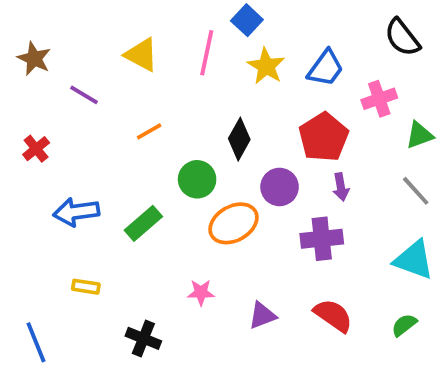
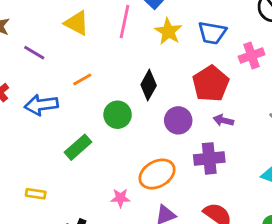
blue trapezoid: (326, 68) -> (212, 33), turned 64
purple arrow: (341, 187) -> (223, 120), turned 114
blue arrow: (76, 212) -> (41, 105), moved
orange ellipse: (234, 223) -> (157, 174), moved

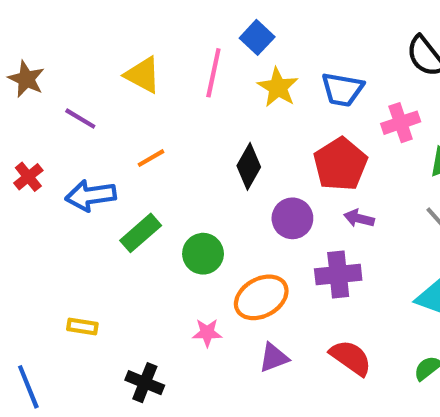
green circle: (118, 115) -> (203, 254), moved
green rectangle: (78, 147) -> (141, 233), moved

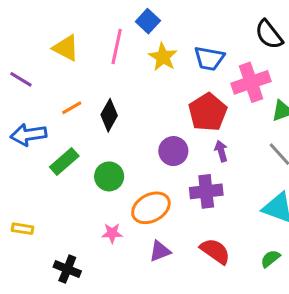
pink cross: (401, 123) -> (251, 82), size x1.4
black diamond: (249, 166) -> (109, 115), moved
purple arrow: (359, 218) -> (221, 151), turned 60

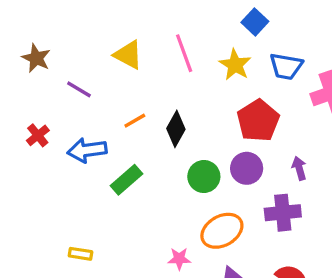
blue square: (148, 21) -> (255, 22), moved
pink line: (117, 46) -> (184, 53), turned -32
red pentagon: (208, 112) -> (258, 121), moved
green circle: (109, 176) -> (204, 177), moved

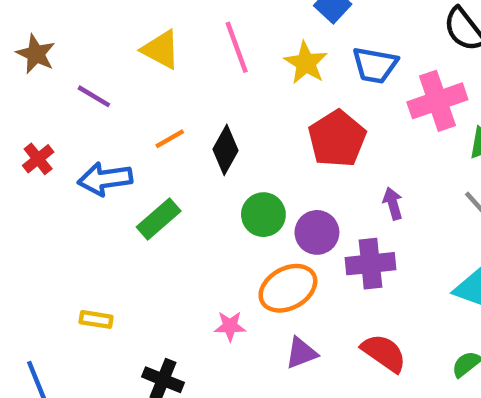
purple circle: (247, 168) -> (317, 232), moved

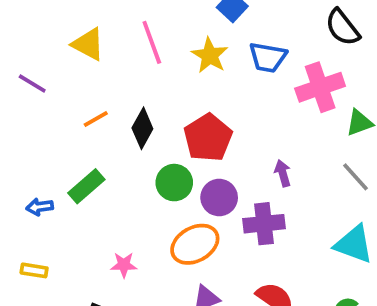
red pentagon: (337, 139) -> (208, 138), moved
blue arrow: (105, 179) -> (40, 207), moved, size x0.6
pink star: (230, 326) -> (124, 265), moved

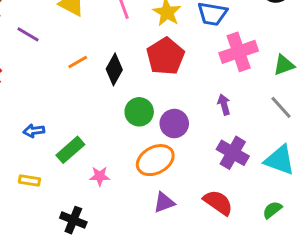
pink cross: (320, 87) -> (239, 52), moved
red pentagon: (208, 138) -> (165, 56), moved
green rectangle: (86, 186) -> (70, 150), moved
purple cross: (264, 224) -> (233, 153), moved, turned 36

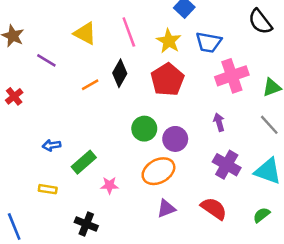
black diamond: (114, 69) -> (120, 73), moved

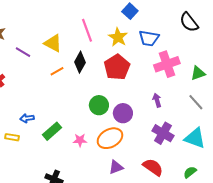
yellow triangle: (85, 33) -> (53, 43), moved
pink star: (109, 185) -> (80, 140), moved
yellow rectangle: (48, 189) -> (12, 137), moved

